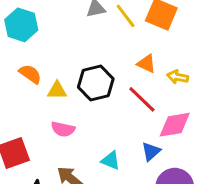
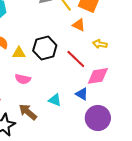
orange triangle: (146, 64) -> (79, 25), moved
blue triangle: (151, 151) -> (82, 94), turned -48

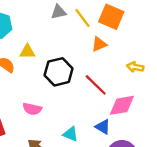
orange triangle: (79, 25) -> (99, 44), turned -48
yellow arrow: (100, 44) -> (135, 67), moved
yellow triangle: (19, 53) -> (27, 51), moved

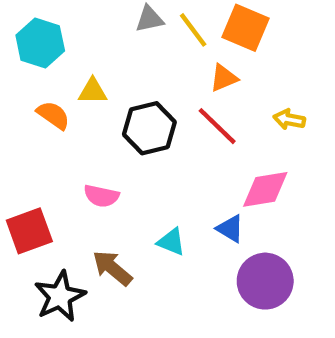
red line: (96, 85) -> (217, 126), moved

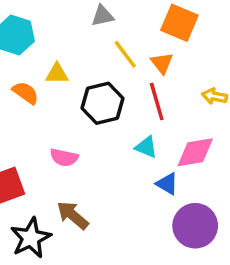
yellow line: (193, 30) -> (125, 54), moved
orange triangle: (224, 78) -> (162, 63), turned -45
red line: (217, 126) -> (157, 102), turned 30
cyan triangle: (171, 242) -> (146, 147), moved

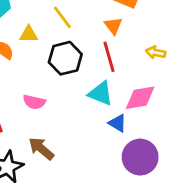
yellow line: (125, 54) -> (62, 17), moved
cyan triangle: (146, 147) -> (101, 94), size x1.4

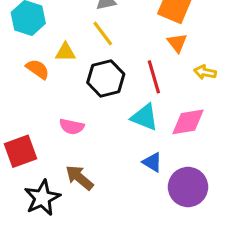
orange triangle: (113, 26) -> (177, 43), moved
blue triangle: (118, 123) -> (152, 162), moved

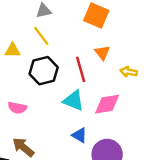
orange triangle: (177, 43) -> (102, 53), moved
yellow arrow: (205, 72) -> (129, 72), moved

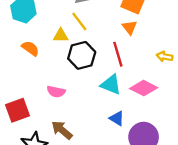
yellow triangle: (13, 50) -> (61, 36), moved
orange triangle: (102, 53) -> (130, 27), moved
pink diamond: (107, 104) -> (144, 88), turned 36

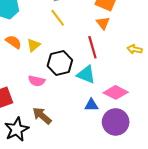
yellow triangle: (61, 36) -> (33, 45), moved, turned -40
black hexagon: (82, 55) -> (60, 63), moved
pink diamond: (144, 88) -> (116, 92), moved
blue triangle: (117, 118) -> (91, 105), turned -32

